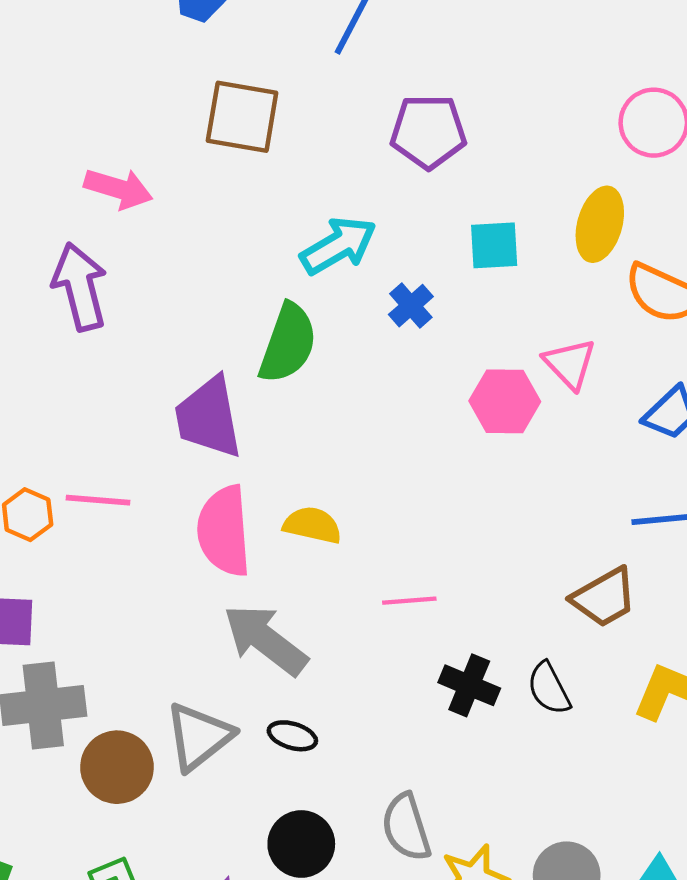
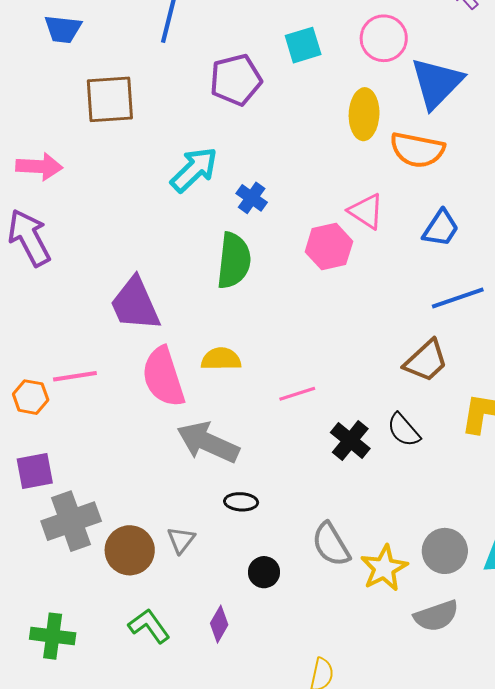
cyan square: (494, 245) -> (303, 45), moved
green semicircle: (288, 343) -> (234, 261), moved
black cross: (469, 685) -> (350, 440), turned 30
gray triangle: (199, 736) -> (181, 540), moved, size x0.6
black circle: (301, 844) -> (264, 572), size x0.7

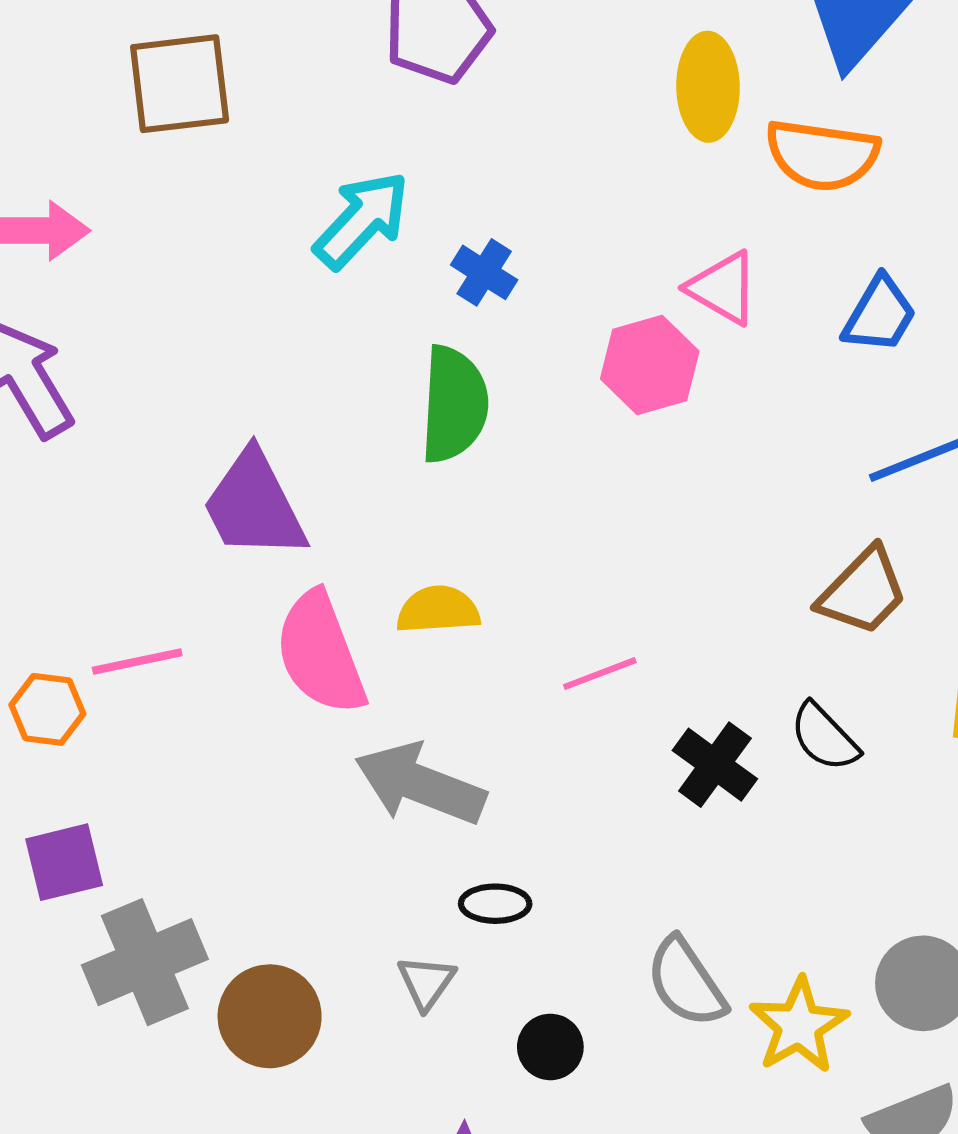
gray triangle: (181, 540) -> (426, 982), moved

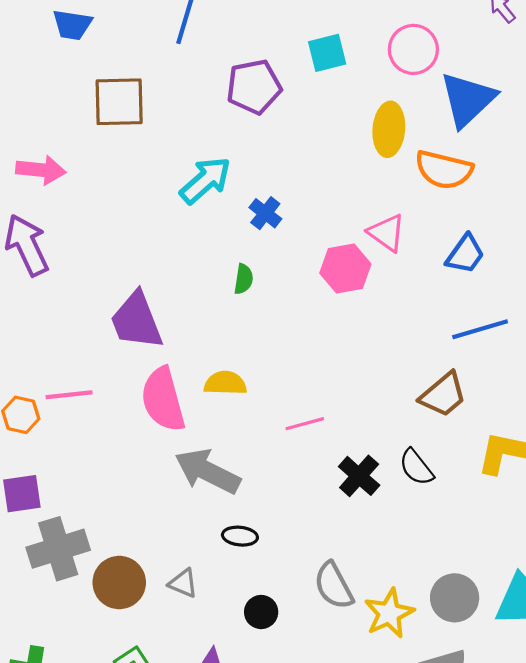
green semicircle: (454, 404) -> (243, 279), size x0.5
gray triangle: (426, 982) -> (183, 583), moved, turned -48

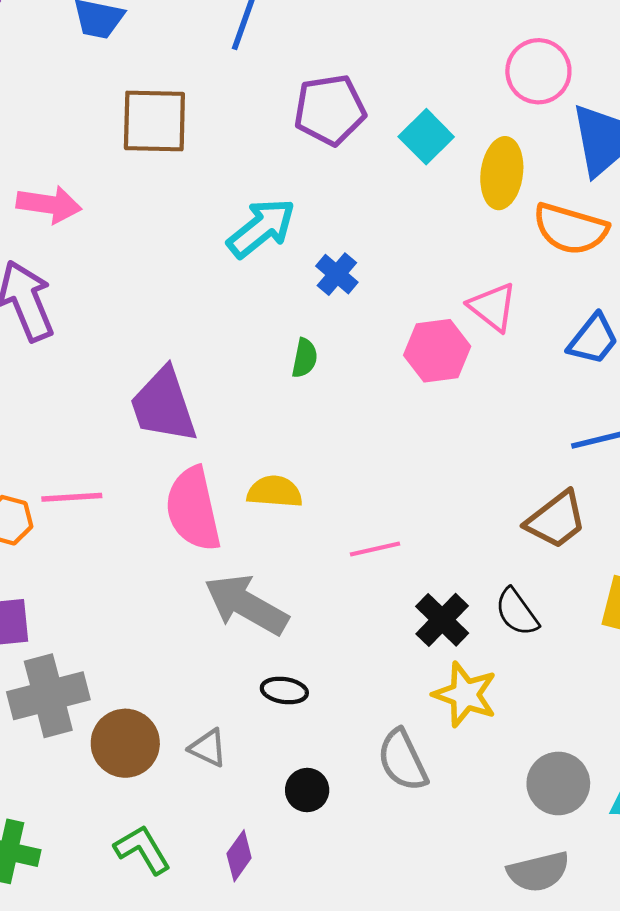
cyan square: (327, 53) -> (426, 137), moved, turned -33
yellow star: (389, 613) -> (465, 695), moved, turned -30

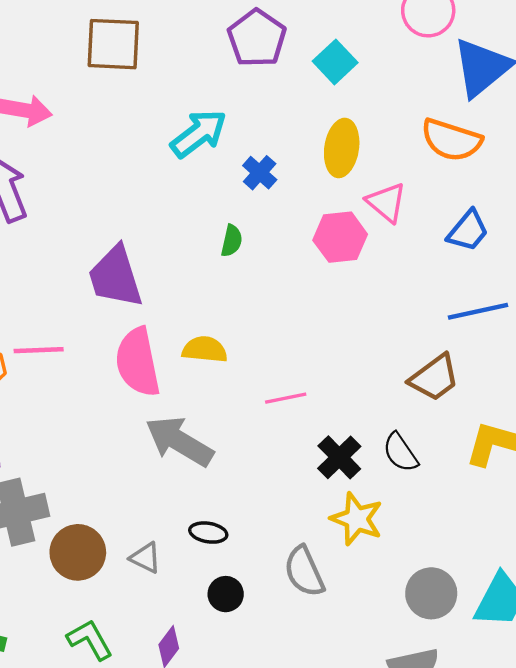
purple pentagon: (330, 110) -> (257, 38), turned -30
yellow ellipse: (502, 173) -> (342, 148), moved
black ellipse: (284, 690) -> (208, 533), moved

